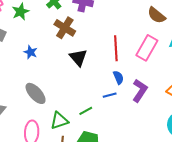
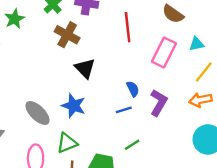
red line: (116, 48) -> (128, 27), moved
blue star: (31, 52) -> (74, 106), moved, size x1.5
green line: (86, 111) -> (132, 145), moved

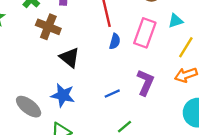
blue semicircle: (133, 89) -> (115, 41), moved, turned 49

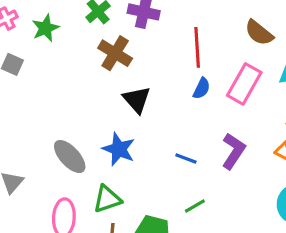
blue line: (112, 94) -> (186, 158), turned 35

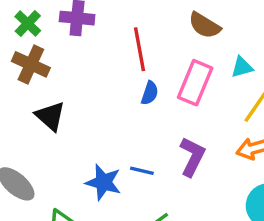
brown cross: (115, 53) -> (31, 64), moved
black triangle: (137, 100) -> (50, 116), moved
blue star: (119, 149) -> (103, 182), moved

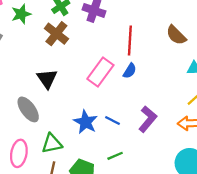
pink rectangle: (195, 83) -> (100, 72), moved
black triangle: (50, 116) -> (47, 79), moved

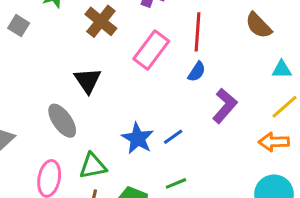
pink rectangle: (100, 72) -> (151, 50), moved
purple L-shape: (148, 119) -> (225, 106), moved
blue line: (113, 120) -> (173, 137), turned -63

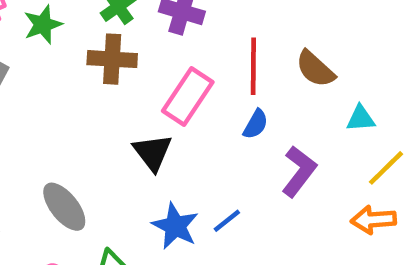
brown cross: (101, 21) -> (112, 59), turned -32
brown semicircle: (259, 25) -> (315, 69), moved
cyan triangle: (282, 69) -> (361, 118), moved
black triangle: (88, 81) -> (153, 152), moved

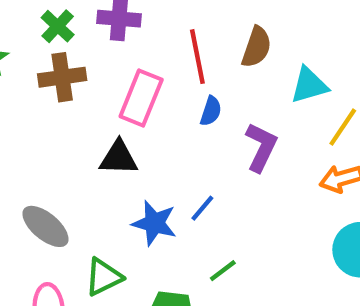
brown semicircle: (315, 69) -> (256, 47), turned -102
cyan triangle: (361, 118) -> (309, 85), size x1.4
black triangle: (153, 152) -> (119, 158), turned -39

